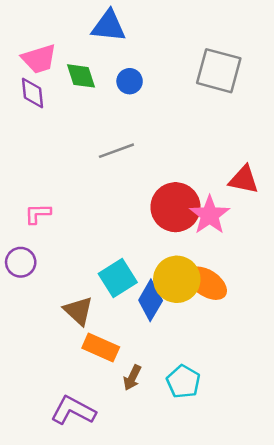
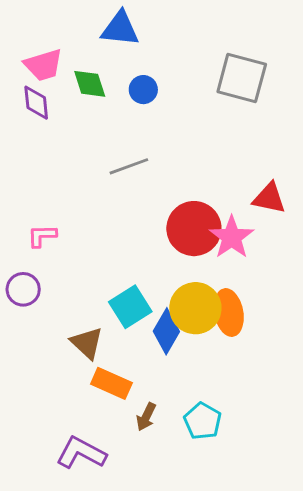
orange ellipse: (207, 283) -> (229, 313), turned 45

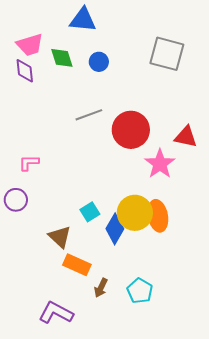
red circle: (194, 229) -> (131, 130), moved
cyan square: (130, 307) -> (90, 212), size x0.7

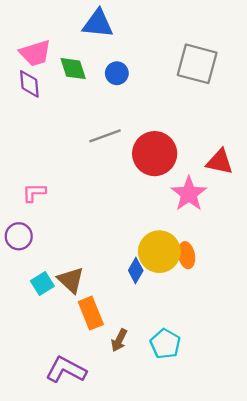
cyan square: (90, 212) -> (42, 284), moved
orange ellipse: (158, 216) -> (187, 255), size x0.7
blue diamond: (115, 229) -> (136, 271), size x0.7
orange rectangle: (77, 265) -> (91, 313), turned 44

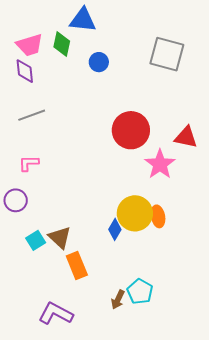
green diamond: (73, 69) -> (62, 44), moved, turned 30
gray line: (105, 136) -> (32, 115), moved
brown arrow: (119, 340) -> (118, 300), moved

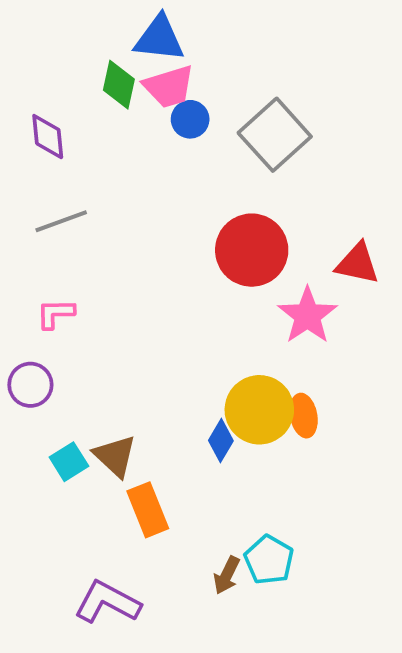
pink trapezoid: (30, 45) -> (169, 87), moved
gray square: (167, 54) -> (275, 135), moved, turned 33

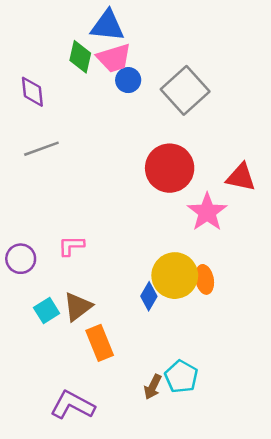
pink L-shape: (55, 314) -> (71, 246), moved
brown triangle: (115, 456) -> (78, 307), turned 40

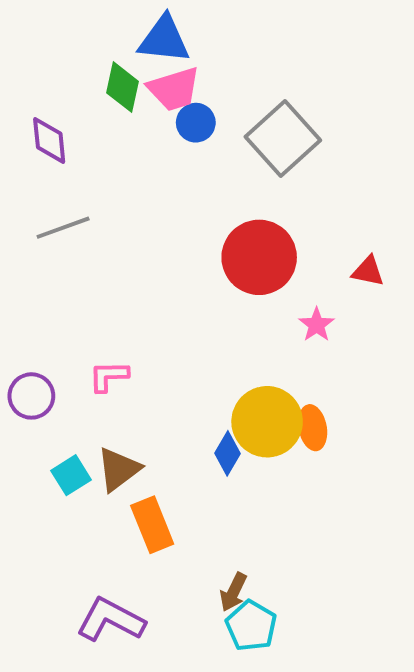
red triangle: (241, 177) -> (368, 271), size x0.7
pink star: (207, 212) -> (317, 325), size x0.6
cyan pentagon: (181, 377) -> (251, 626), moved

